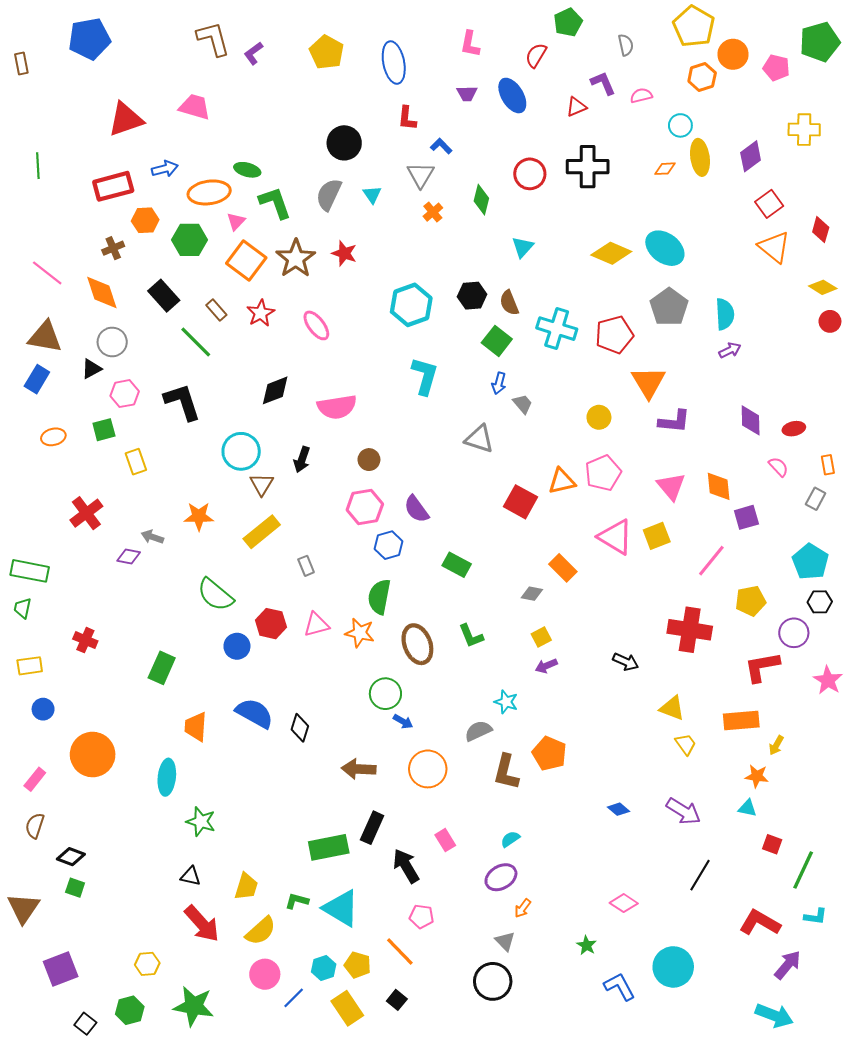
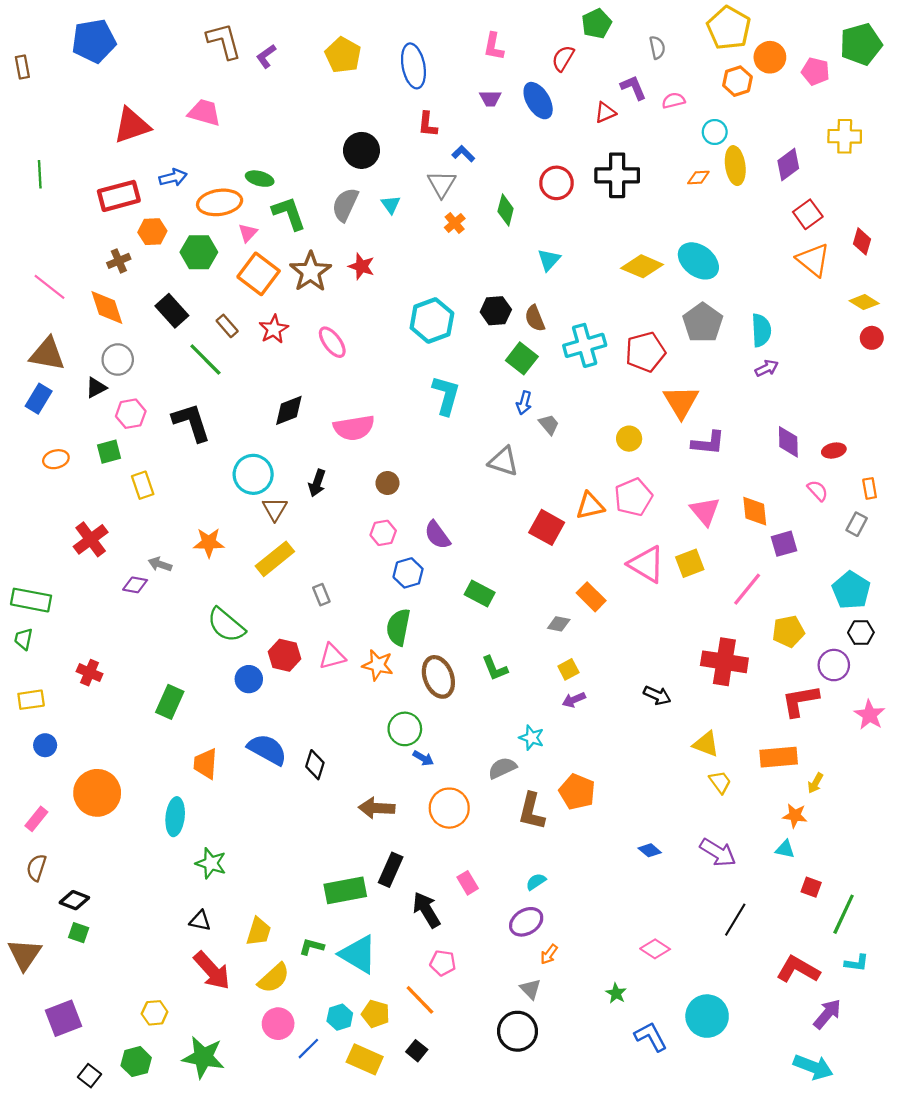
cyan cross: (557, 329) -> (585, 345), turned -33
pink hexagon: (365, 507) -> (383, 533), size x0.7
yellow rectangle: (347, 1008) -> (365, 1059), turned -32

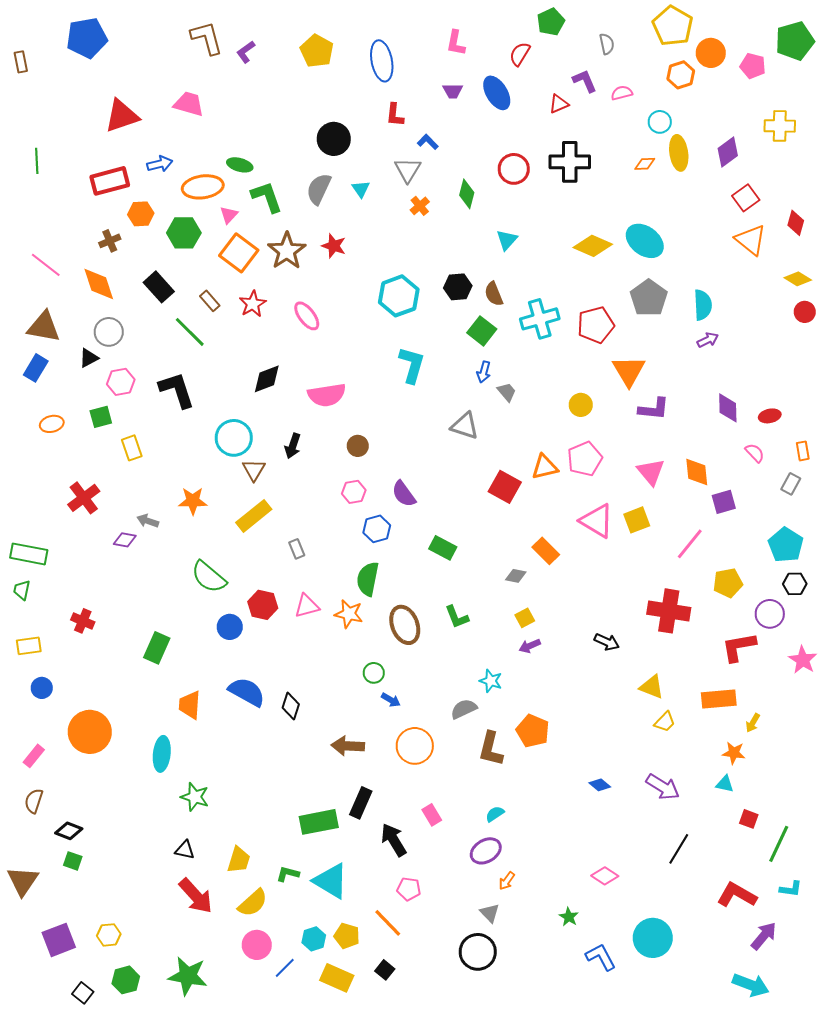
green circle: (405, 729) -> (374, 673), size x0.7
yellow trapezoid: (720, 782) -> (665, 722), turned 80
yellow hexagon: (155, 1013) -> (109, 935), moved

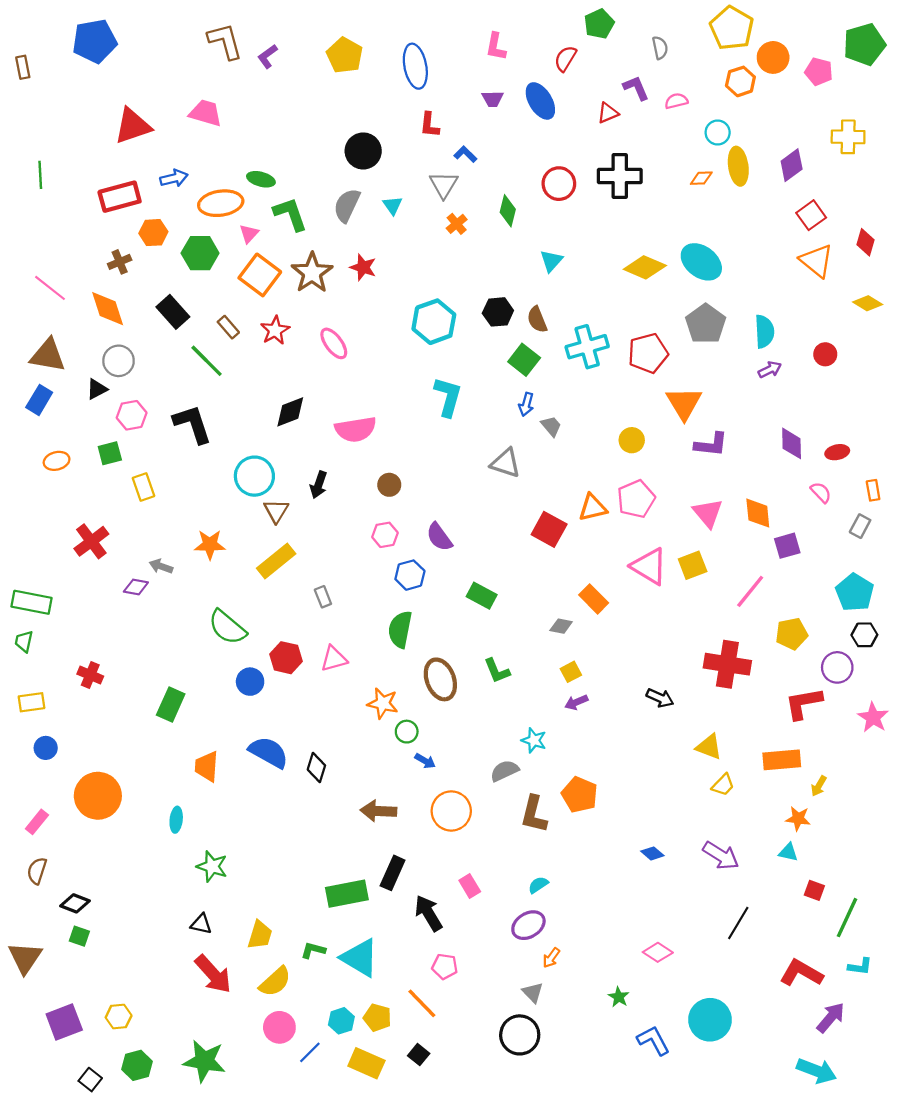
red circle: (805, 312) -> (825, 354), moved
orange star: (349, 614) -> (383, 703), moved
cyan ellipse: (162, 754) -> (176, 820), size x0.7

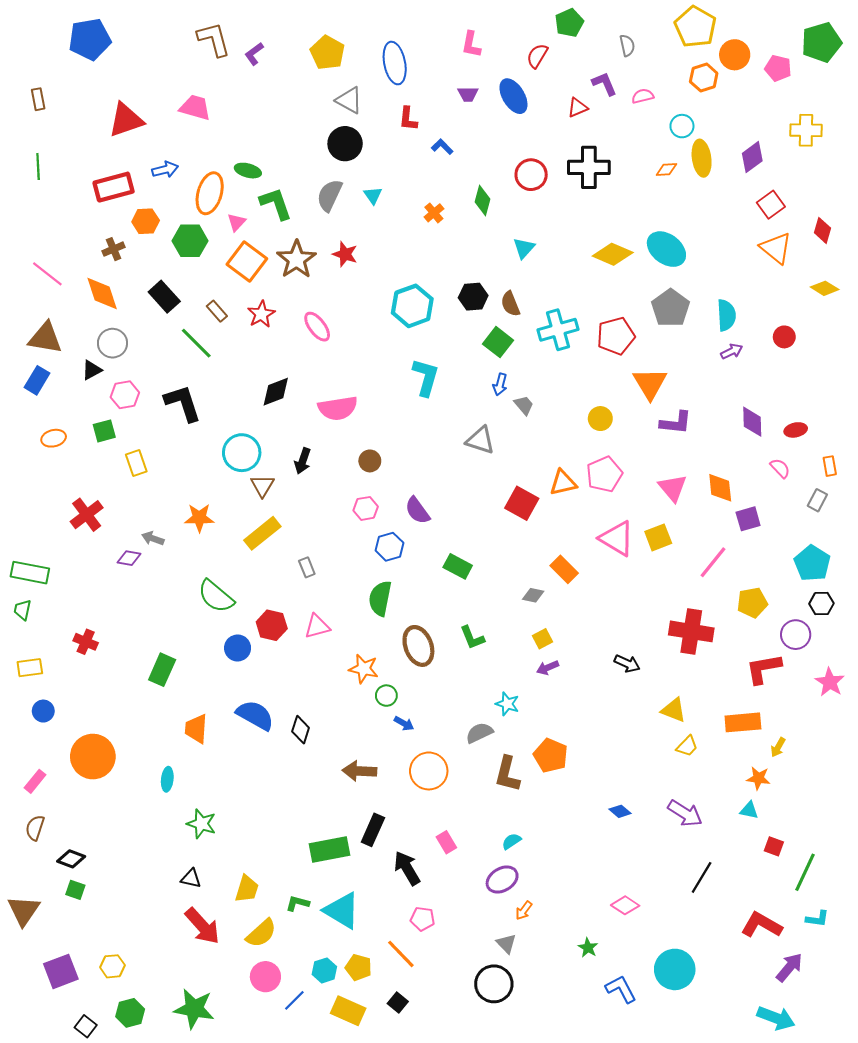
brown rectangle: (23, 67) -> (38, 99), moved
gray triangle: (444, 185) -> (349, 100), moved, turned -32
orange ellipse: (221, 203) -> (210, 193), turned -66

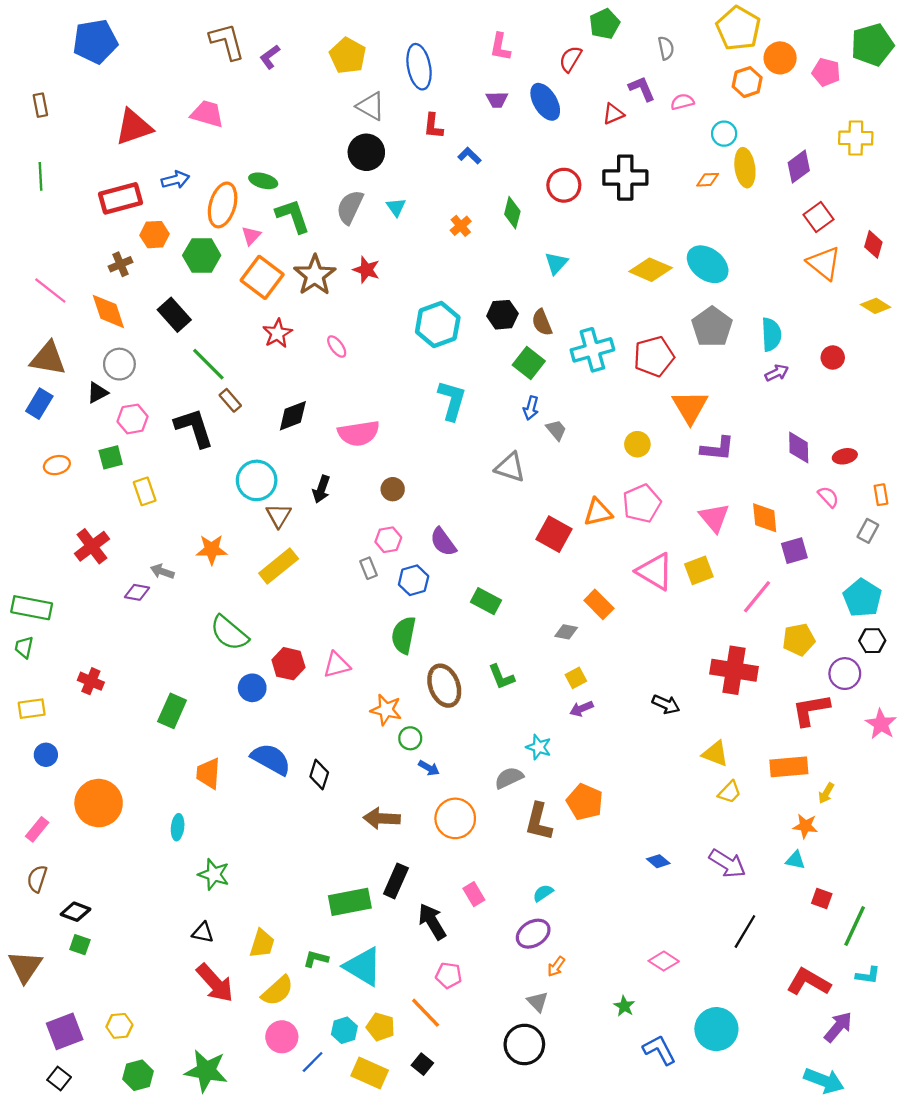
brown rectangle: (217, 311) -> (230, 400), moved
pink ellipse: (317, 327) -> (337, 347), size x0.7
gray rectangle: (307, 567) -> (369, 568), moved
black square: (86, 1026) -> (59, 1078), moved

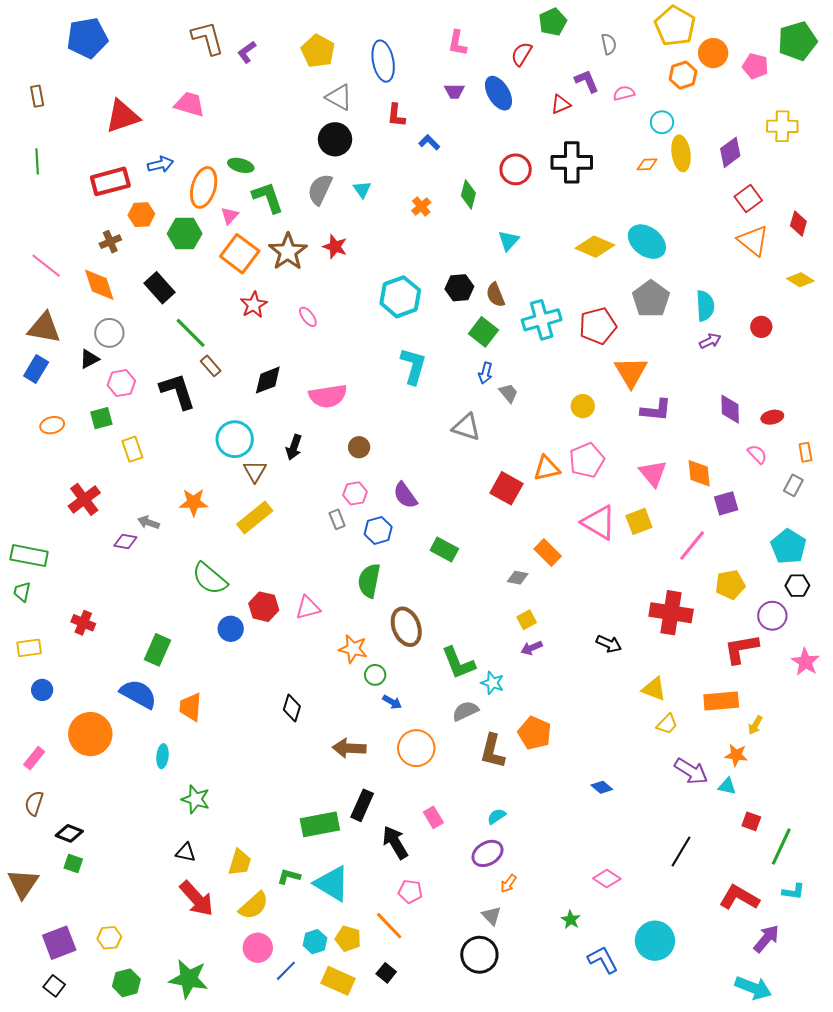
green L-shape: (501, 677) -> (458, 663), moved, size x1.4
blue semicircle: (271, 759) -> (138, 694), moved
purple arrow: (727, 863) -> (691, 771), moved

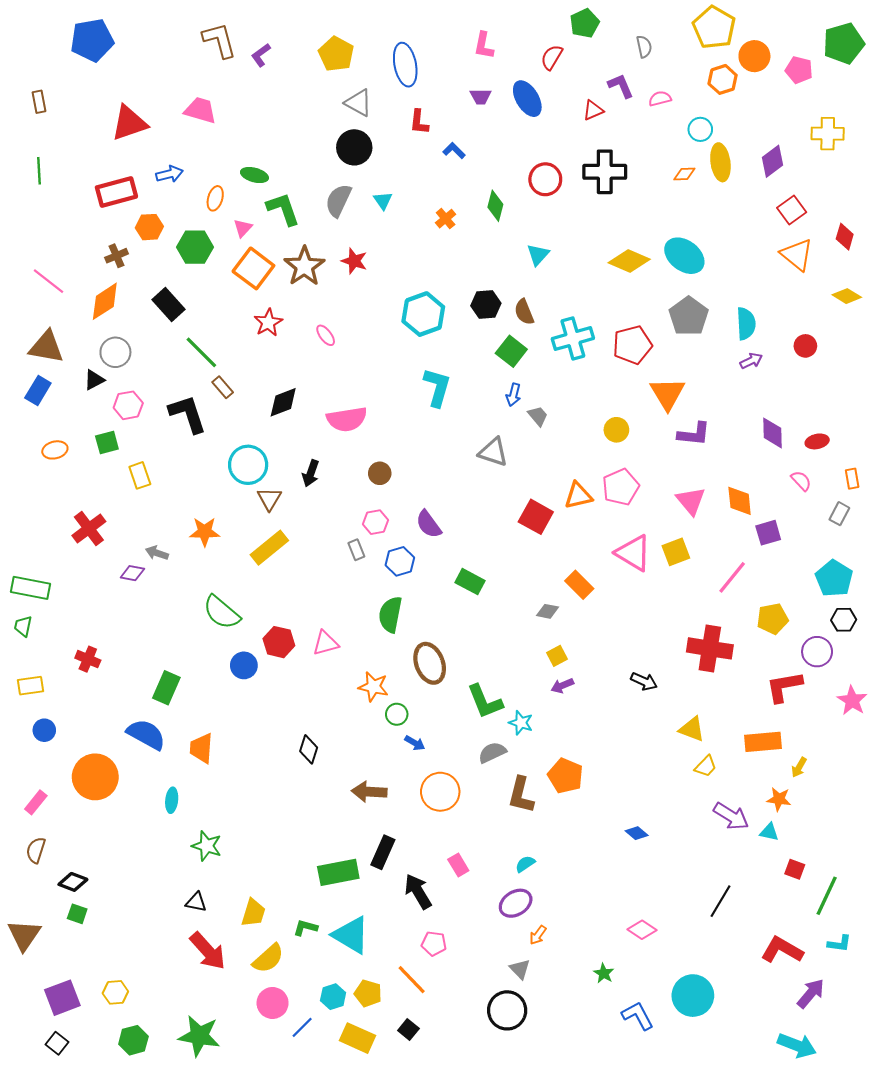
orange ellipse: (204, 187) -> (215, 198), size x0.6
orange diamond: (99, 285) -> (105, 301), turned 75

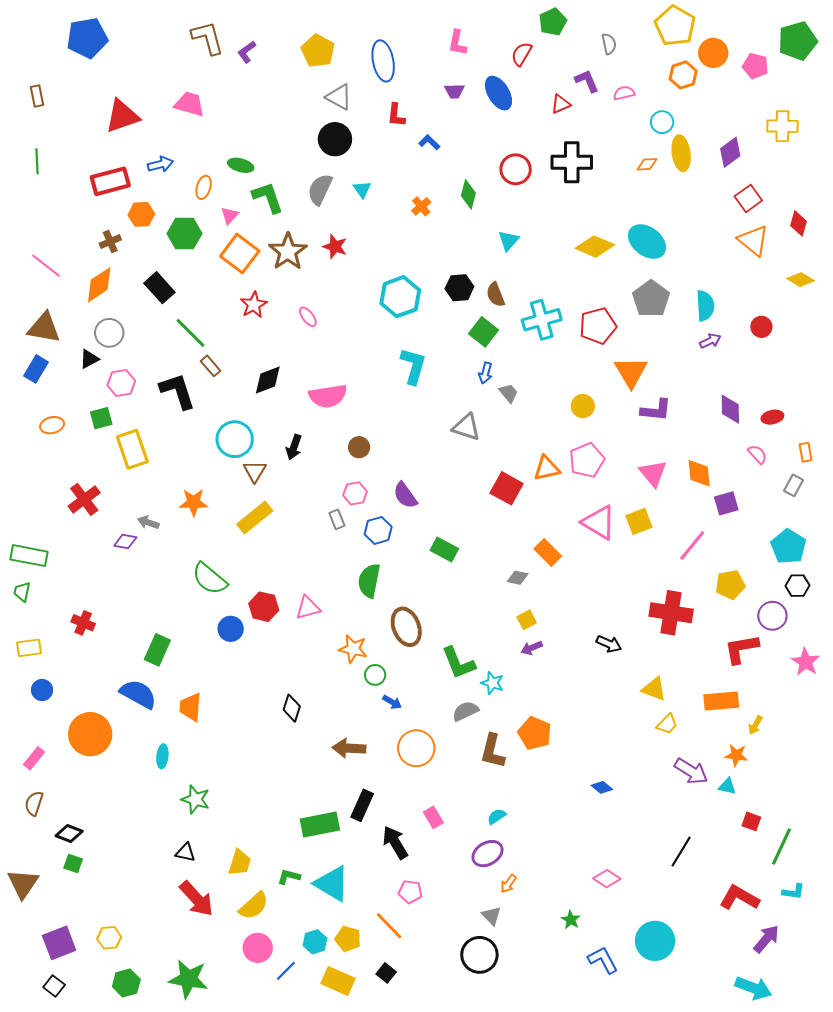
yellow rectangle: (140, 475) -> (132, 449), size x1.5

